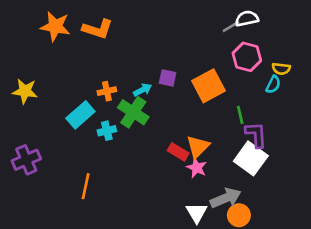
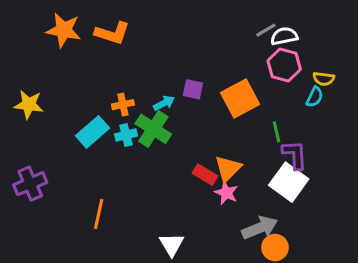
white semicircle: (247, 18) -> (284, 36), moved
cyan cross: (107, 131) -> (126, 135), moved
white triangle: (197, 213) -> (172, 244), moved

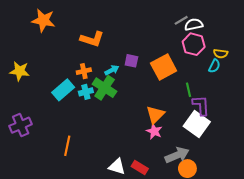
orange L-shape: (112, 33) -> (92, 39), moved
red rectangle: (205, 175) -> (140, 168), moved
white triangle: (172, 244) -> (117, 166), turned -42

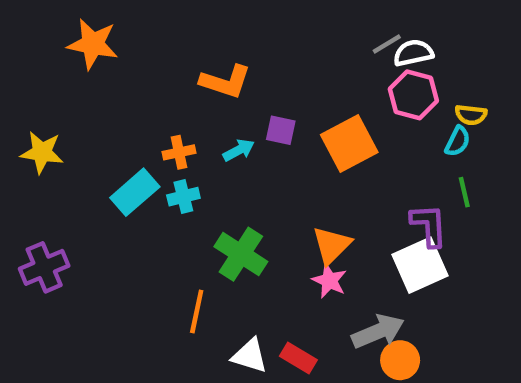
orange L-shape: (92, 39) -> (225, 82), moved
green cross: (105, 88) -> (241, 254), moved
green line: (188, 90) -> (464, 192), moved
white square: (197, 124) -> (420, 265), turned 30
orange line: (67, 146) -> (197, 312), moved

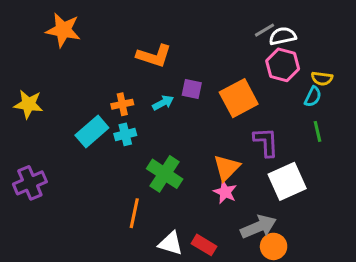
purple L-shape: (429, 225) -> (266, 142), moved

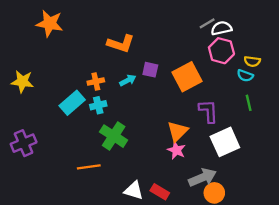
cyan semicircle: (313, 97) -> (245, 76), turned 84
green cross: (165, 174) -> (114, 136), moved
orange line: (134, 213) -> (89, 167), moved, turned 70

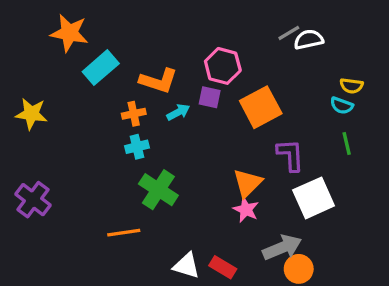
orange L-shape: (121, 44) -> (158, 81), moved
pink hexagon: (221, 51) -> (223, 66), moved
cyan rectangle: (72, 103) -> (101, 68), moved
purple cross: (24, 143) -> (33, 200), turned -30

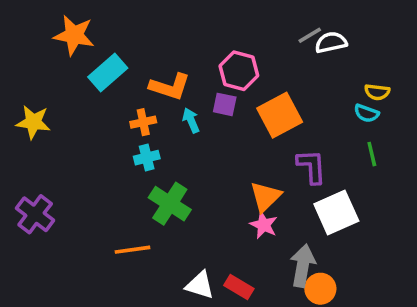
cyan arrow: (178, 112) -> (191, 120), turned -85
gray arrow: (282, 247) -> (303, 266), turned -57

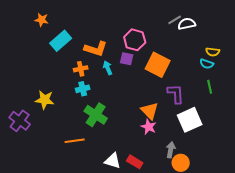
orange star: (74, 35) -> (42, 20), size x0.6
orange square: (280, 115) -> (158, 65), turned -35
yellow star: (33, 122) -> (45, 100), moved
orange triangle: (265, 197) -> (150, 111), turned -30
gray arrow: (303, 266) -> (171, 150), size x0.7

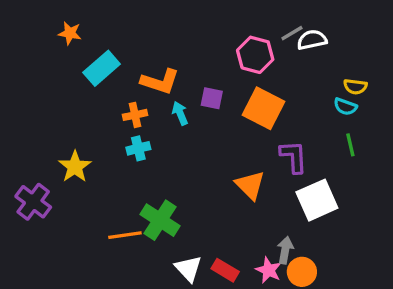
pink hexagon: (135, 40) -> (255, 55), moved
yellow star: (45, 100) -> (75, 167), turned 30
green cross: (96, 115) -> (160, 220), moved
pink star: (149, 127) -> (269, 270), moved
white triangle: (113, 161) -> (188, 269), turned 30

